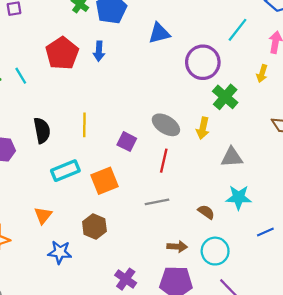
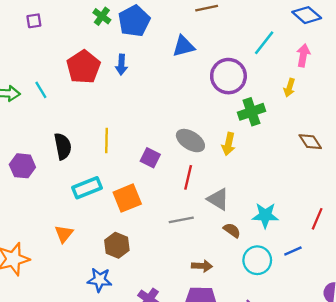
green cross: (225, 97) -> (251, 112), turned 30
gray triangle: (232, 157) -> (218, 199), moved, turned 35
cyan circle: (215, 251) -> (257, 260), moved
blue star: (60, 252) -> (100, 280), moved

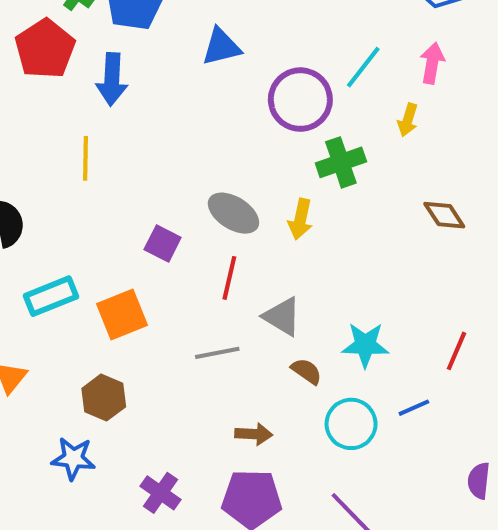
cyan line: (264, 43) -> (363, 67), moved
blue arrow: (121, 65) -> (112, 79), size x1.4
red pentagon: (83, 67) -> (45, 49), moved
yellow line: (106, 141) -> (85, 158), moved

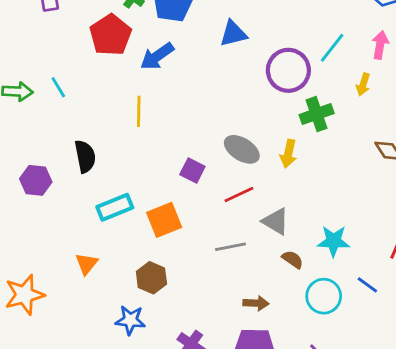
blue arrow: (112, 79) -> (157, 56), turned 52
red line: (229, 278) -> (239, 195), turned 52
blue line: (414, 408) -> (367, 285), turned 60

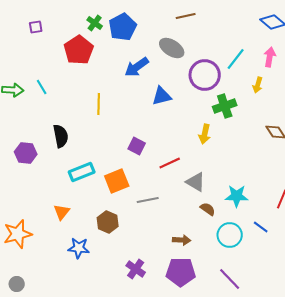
blue triangle: (233, 34) -> (162, 96), moved
blue arrow: (157, 56) -> (137, 67), moved
gray ellipse: (242, 149) -> (172, 48), moved
gray line: (231, 247) -> (148, 200), moved
blue star: (130, 320) -> (79, 248), moved

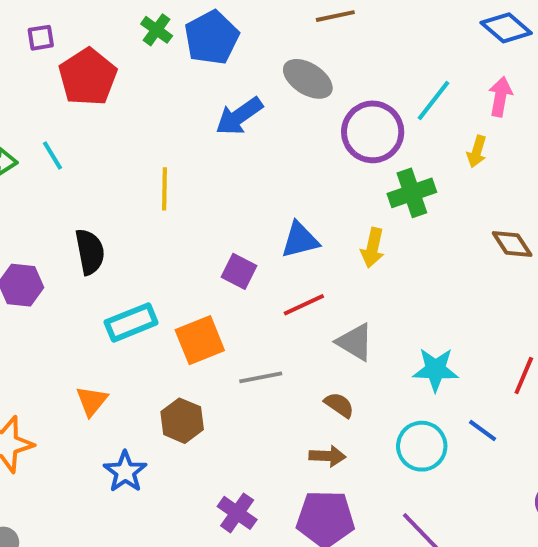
red pentagon: (79, 50) -> (88, 77), moved
blue triangle: (162, 96) -> (300, 240), moved
brown semicircle: (208, 209) -> (339, 405), moved
blue star: (79, 248) -> (125, 472), turned 30

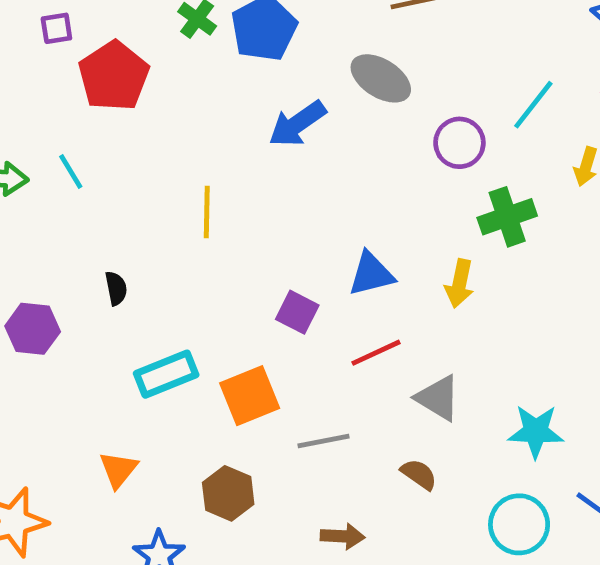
purple circle: (373, 132) -> (459, 143), size x0.7
black semicircle: (90, 252) -> (116, 288), size x0.6
brown arrow: (327, 456) -> (343, 536), moved

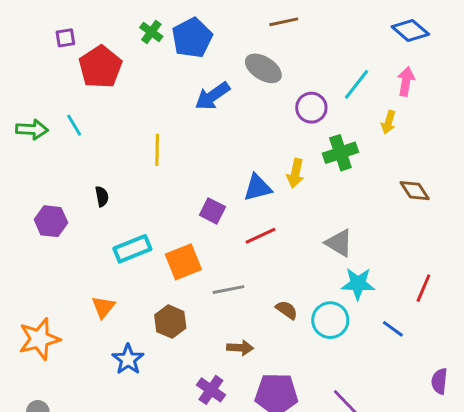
yellow arrow: (459, 284) -> (295, 173), moved
gray triangle: (438, 398) -> (339, 243), moved
cyan circle: (519, 524) -> (330, 320), moved

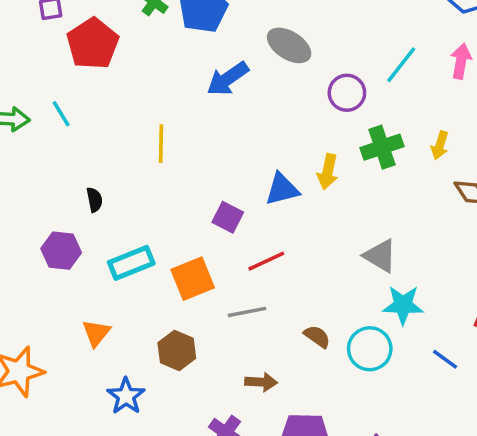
yellow arrow: (388, 122) -> (440, 145), moved
purple hexagon: (51, 221) -> (61, 251), moved
red line: (260, 236) -> (266, 261), moved

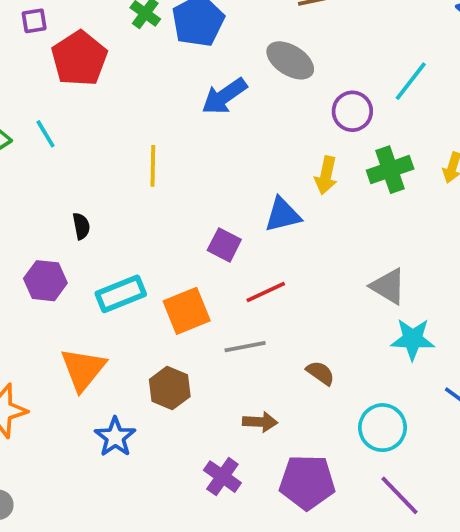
yellow arrow: (328, 172) -> (326, 175), moved
orange triangle: (96, 333) -> (83, 369), size x1.5
cyan circle: (370, 349) -> (382, 428), moved

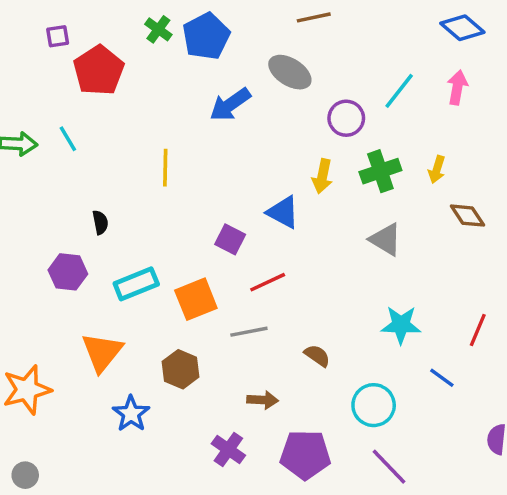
blue triangle: (283, 215) -> (283, 212), turned 42
gray triangle: (388, 286) -> (386, 239), moved

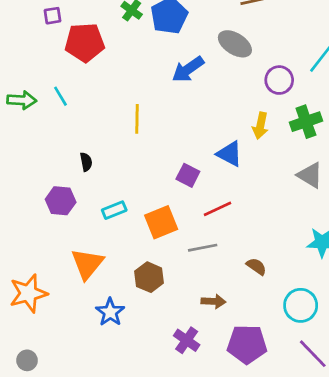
red pentagon: (99, 70) -> (85, 42), turned 30
cyan rectangle: (136, 284) -> (114, 210), size x0.7

